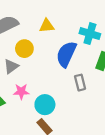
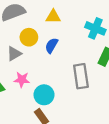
blue semicircle: (66, 54) -> (52, 45), moved, size x0.6
gray rectangle: (80, 83) -> (81, 76), size x1.5

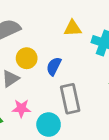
yellow triangle: (53, 17) -> (73, 28), moved
gray rectangle: (81, 76) -> (70, 99), moved

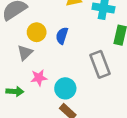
gray rectangle: (70, 99) -> (100, 64), moved

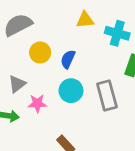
gray triangle: (25, 53) -> (17, 84), moved
cyan circle: (65, 88) -> (71, 91), moved

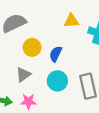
gray triangle: (17, 84) -> (23, 75), moved
pink star: (37, 103) -> (28, 101), moved

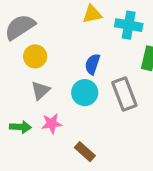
yellow circle: (32, 47) -> (35, 56), moved
blue semicircle: (56, 54) -> (92, 64), moved

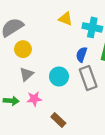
yellow triangle: (92, 14) -> (66, 19), turned 32
blue semicircle: (92, 64) -> (82, 54), moved

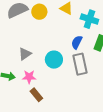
yellow circle: (23, 49) -> (39, 12), moved
brown rectangle: (58, 120) -> (36, 95), moved

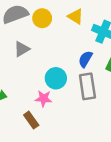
gray triangle: (25, 54) -> (22, 49), moved
pink star: (29, 77) -> (44, 99), moved

